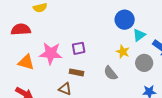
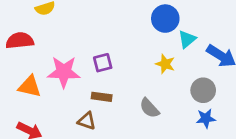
gray circle: (144, 63) -> (203, 90), moved
gray semicircle: (111, 73) -> (149, 108), moved

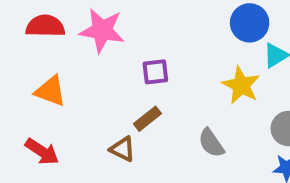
yellow star: (165, 64) -> (241, 85), size x1.4
pink star: (64, 72) -> (102, 30), moved
brown rectangle: (102, 97) -> (147, 119), turned -54

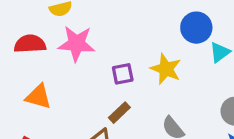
yellow star: (241, 85) -> (166, 69), moved

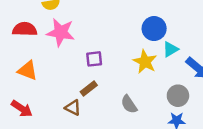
yellow star: (166, 69) -> (145, 62), moved

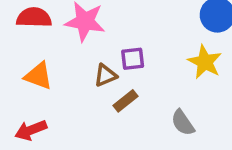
brown triangle: (73, 108) -> (105, 75), moved, turned -49
red arrow: (22, 109) -> (31, 130), turned 125

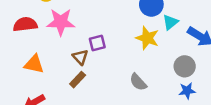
brown triangle: (105, 75) -> (80, 57), turned -42
brown rectangle: (126, 101) -> (78, 80), moved

